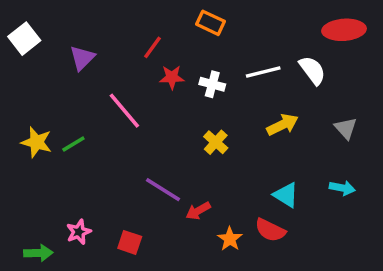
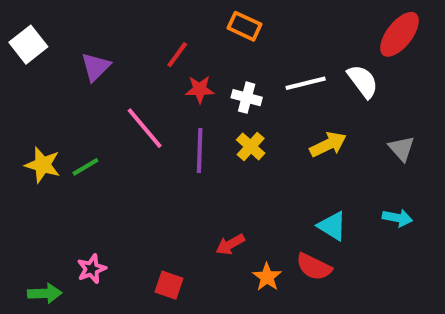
red ellipse: (344, 30) -> (400, 34), turned -48
yellow cross: (216, 142) -> (251, 146), moved
purple line: (163, 190) -> (200, 151), moved, turned 60
red square: (130, 242) -> (169, 285), moved

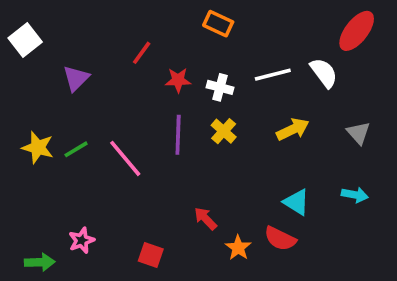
red line: (177, 55) -> (142, 53), moved
purple triangle: (96, 67) -> (76, 78), moved
pink line: (145, 128) -> (125, 158), moved
red arrow: (230, 244) -> (205, 219), turned 75

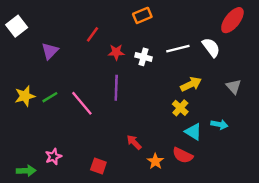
orange rectangle: (218, 24) -> (142, 15), turned -48
yellow cross: (224, 131) -> (180, 108), moved
yellow star: (38, 147) -> (25, 96), turned -30
cyan arrow: (355, 195) -> (219, 125), moved

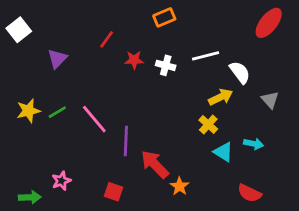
white semicircle: (211, 47) -> (240, 72), moved
purple line: (116, 88) -> (126, 141), moved
red arrow: (134, 142) -> (155, 164), size x1.6
red semicircle: (183, 155) -> (249, 193), moved

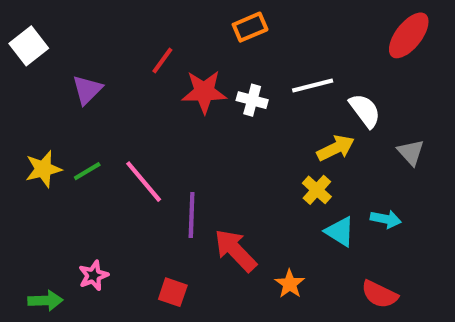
red star: (134, 60) -> (204, 92), size x1.5
orange star: (179, 186) -> (290, 284), moved

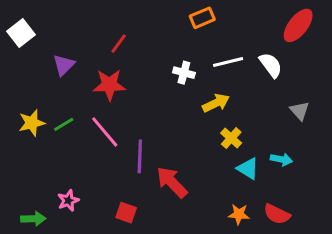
orange rectangle: (250, 27) -> (202, 18), moved
red star: (204, 92) -> (109, 85), moved
white semicircle: (365, 111) -> (271, 65), moved
yellow arrow: (336, 148) -> (216, 103), moved
orange star: (290, 284) -> (239, 214), moved, turned -30

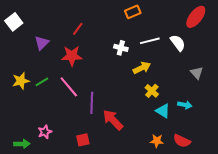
red square: (126, 213) -> (83, 140), turned -32

